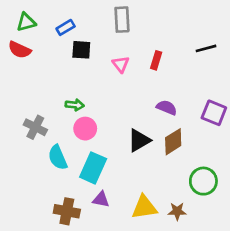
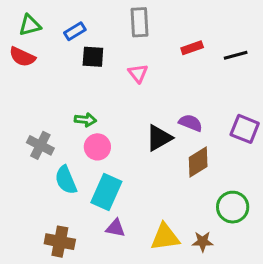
red rectangle: (156, 60) -> (192, 48), moved, turned 54
black triangle: (139, 140) -> (159, 138), moved
brown cross: (67, 211) -> (60, 242), moved

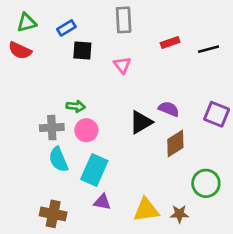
gray cross: (40, 145) -> (52, 128), moved, turned -30

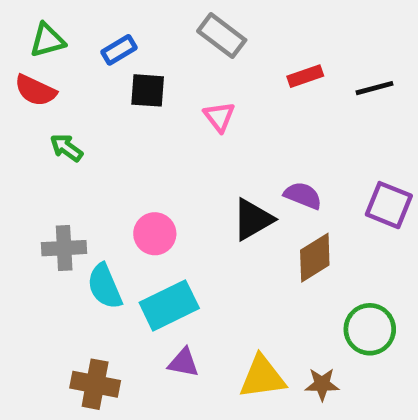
gray rectangle: (124, 20) -> (222, 36), turned -50
green arrow: (76, 106) -> (66, 148), moved, turned -150
gray cross: (52, 128) -> (64, 248), moved
cyan rectangle: (94, 170) -> (169, 305), turned 40

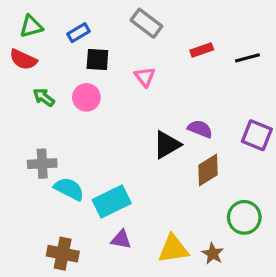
pink circle: (155, 234) -> (86, 97), moved
cyan semicircle: (105, 286) -> (69, 189), turned 140
brown star: (322, 384) -> (213, 254), turned 30

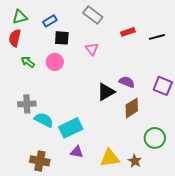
red semicircle: (23, 59) -> (15, 38), turned 78

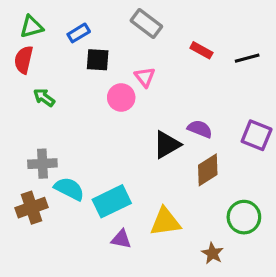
red rectangle: (128, 32) -> (201, 50), turned 48
pink circle: (55, 62) -> (121, 97), moved
yellow triangle: (110, 158) -> (165, 222), moved
brown cross: (40, 161) -> (31, 208), moved, turned -30

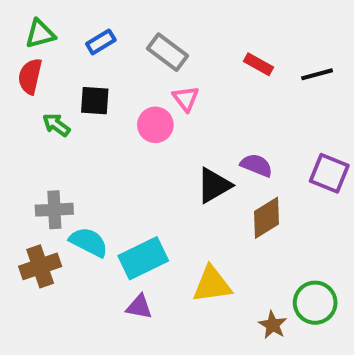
gray rectangle: (146, 24) -> (168, 52), moved
black square: (98, 60) -> (95, 101), moved
green circle: (244, 217) -> (315, 303), moved
purple triangle: (121, 239) -> (139, 307), moved

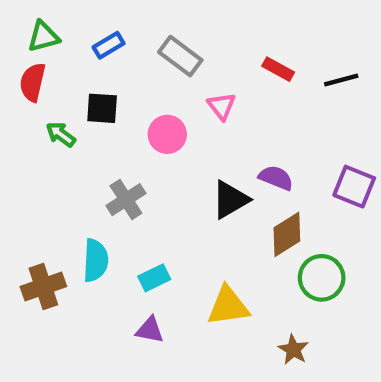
pink triangle: (186, 99) -> (222, 106), moved
gray cross: (54, 210) -> (126, 200), moved, turned -30
cyan semicircle: (89, 242) -> (96, 260), turned 66
cyan rectangle: (143, 258) -> (154, 278), size x0.6
green circle: (315, 303) -> (322, 278), moved

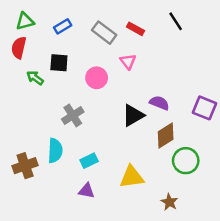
red rectangle: (278, 69) -> (135, 29), moved
black line: (341, 80) -> (176, 21), moved, turned 72

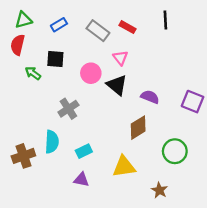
black line: (176, 21) -> (165, 20), turned 30
black triangle: (133, 115) -> (117, 85), moved, turned -50
brown diamond: (166, 136) -> (138, 128), moved

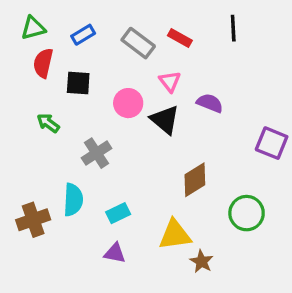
red semicircle: (18, 45) -> (43, 63), moved
green arrow: (33, 73) -> (48, 123), moved
purple semicircle: (150, 97) -> (210, 103), moved
brown star: (159, 190) -> (202, 261), moved

